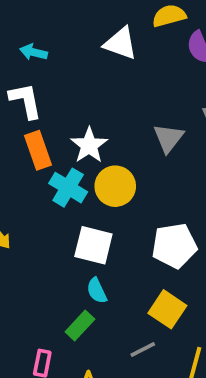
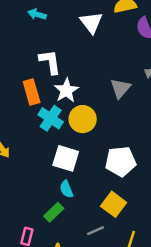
white triangle: (121, 43) -> (91, 22), turned 30
cyan arrow: (34, 52) -> (37, 14), moved
white L-shape: (25, 101) -> (50, 62), moved

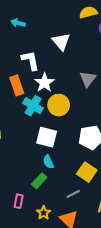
white triangle: (91, 22) -> (61, 42), moved

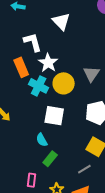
gray triangle: (88, 79) -> (91, 74), moved
cyan semicircle: (48, 162) -> (42, 140), moved

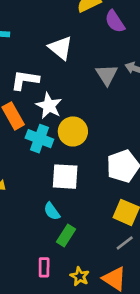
white L-shape: (33, 42) -> (25, 80), turned -60
gray triangle: (91, 74) -> (107, 75), moved
gray line: (84, 169) -> (125, 243), moved

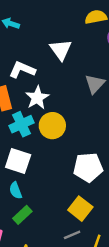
cyan cross: (39, 139) -> (21, 124), turned 30
white square: (65, 177) -> (18, 161), moved

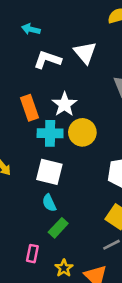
white L-shape: (22, 70) -> (47, 60), moved
cyan cross: (21, 124) -> (50, 133), turned 30

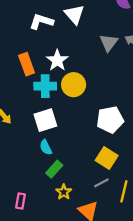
white square: (49, 172) -> (45, 120), turned -30
pink rectangle: (32, 254) -> (20, 201), moved
yellow star: (64, 268) -> (64, 192), moved

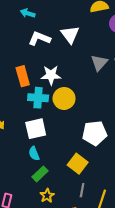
white star: (57, 60) -> (51, 75), turned 30
yellow square: (107, 158) -> (78, 164), moved
gray line: (101, 183) -> (82, 190), turned -56

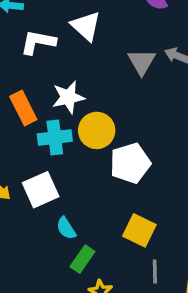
white square: (36, 129) -> (41, 190), moved
white pentagon: (95, 133) -> (130, 163), moved

